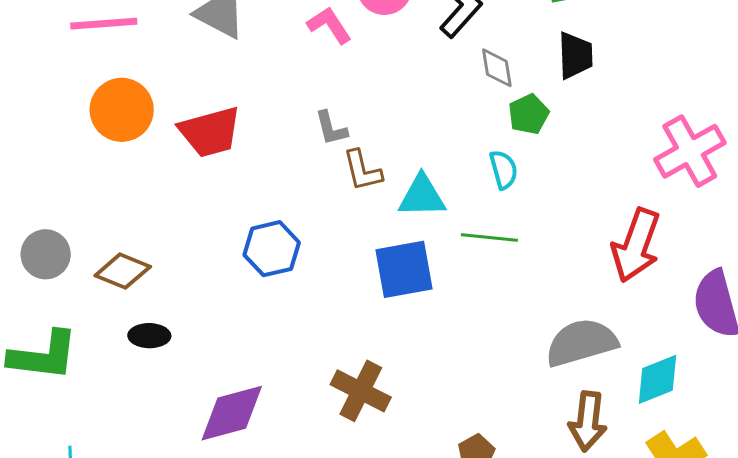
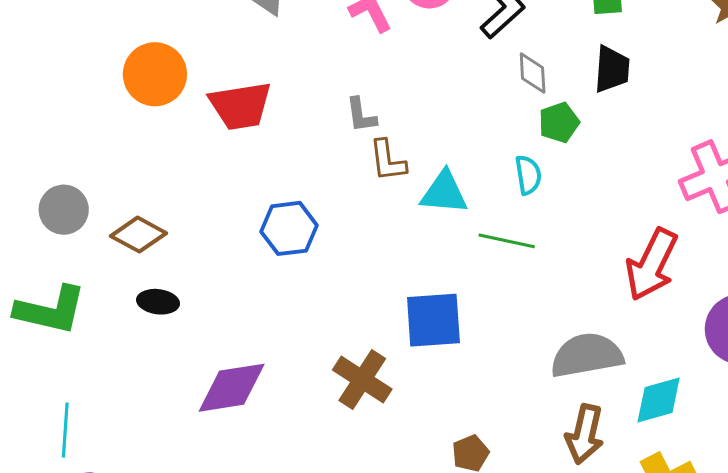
blue square: (404, 269) -> (433, 320), moved

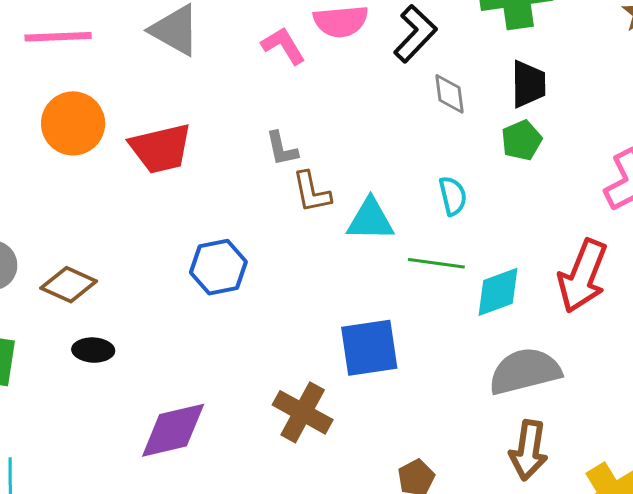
green pentagon: (559, 122) -> (522, 140), moved
cyan diamond: (659, 400) -> (498, 292), moved

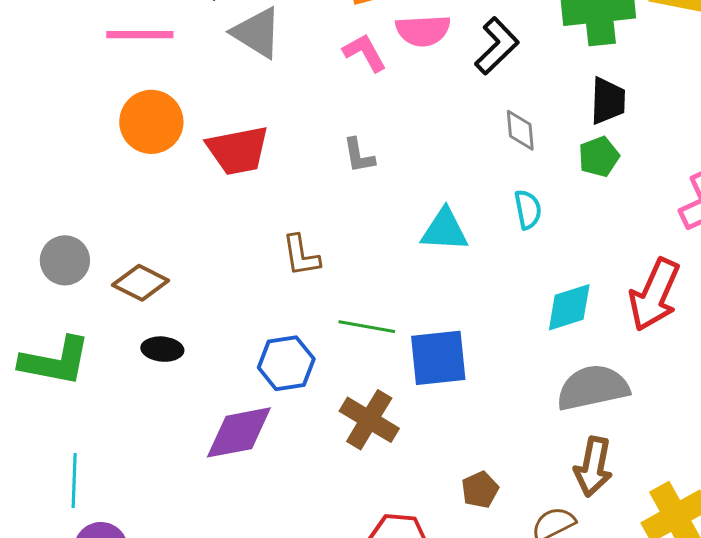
gray diamond: (449, 94) -> (520, 130), moved
brown L-shape: (312, 192) -> (301, 255), moved
green line: (436, 263) -> (367, 327), moved
blue hexagon: (218, 267) -> (286, 363), moved

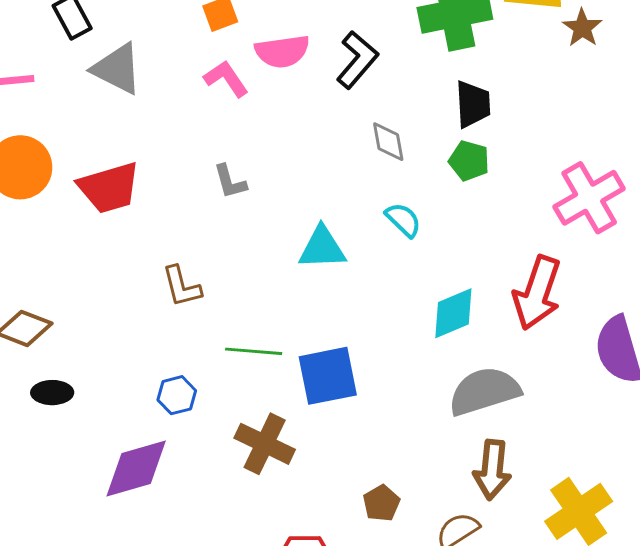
green pentagon: (599, 157) -> (469, 161), turned -30
cyan semicircle: (528, 209) -> (403, 220), turned -30
blue hexagon: (286, 363) -> (177, 395), size x0.7

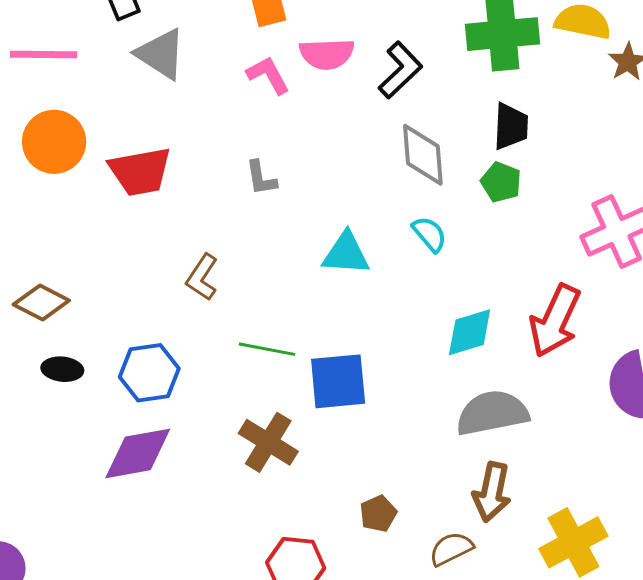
gray diamond: (388, 142) -> (423, 155), size x1.5
brown L-shape: (182, 287) -> (202, 277), turned 42
blue hexagon: (177, 395) -> (149, 373), moved, size x1.5

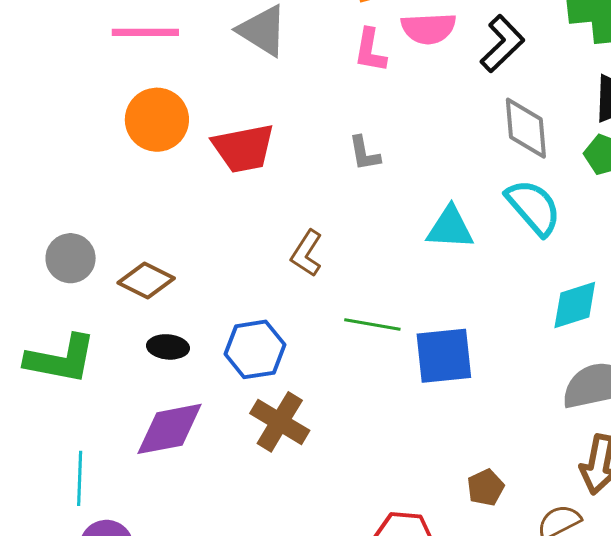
pink L-shape: (268, 75) -> (370, 50), turned -141
cyan semicircle: (429, 234) -> (533, 207), size x1.6
brown cross: (268, 442) -> (280, 422), moved
purple diamond: (138, 453) -> (170, 429), moved

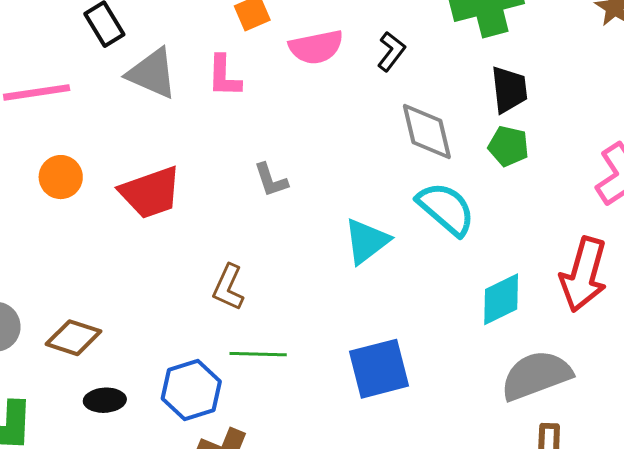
black L-shape: (502, 44) -> (391, 51), size x0.7
pink L-shape: (370, 50) -> (224, 76), moved
orange circle: (157, 120) -> (61, 177), size x0.7
cyan triangle: (450, 228) -> (367, 241), turned -32
green line: (372, 324) -> (258, 354), moved

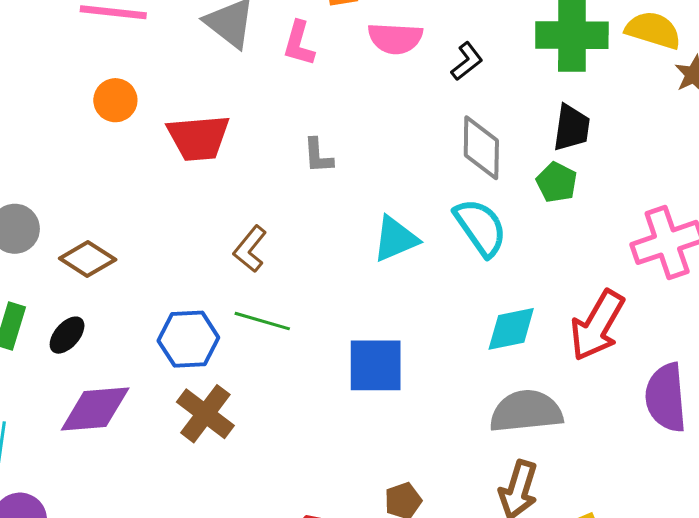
black ellipse: (105, 400) -> (67, 335), moved, turned -60

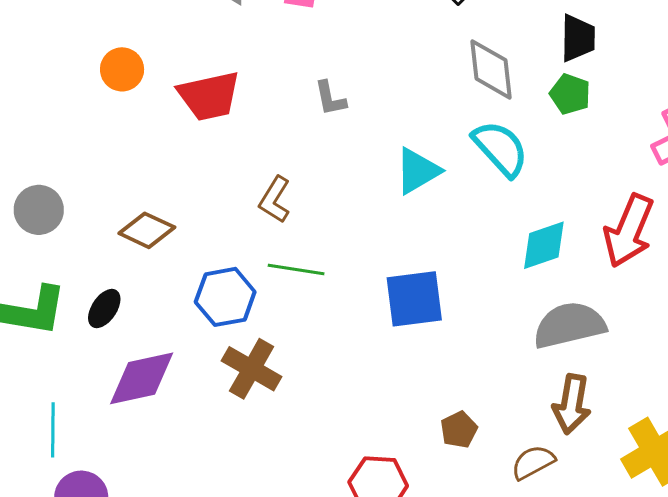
brown diamond: (88, 259) -> (147, 230), moved

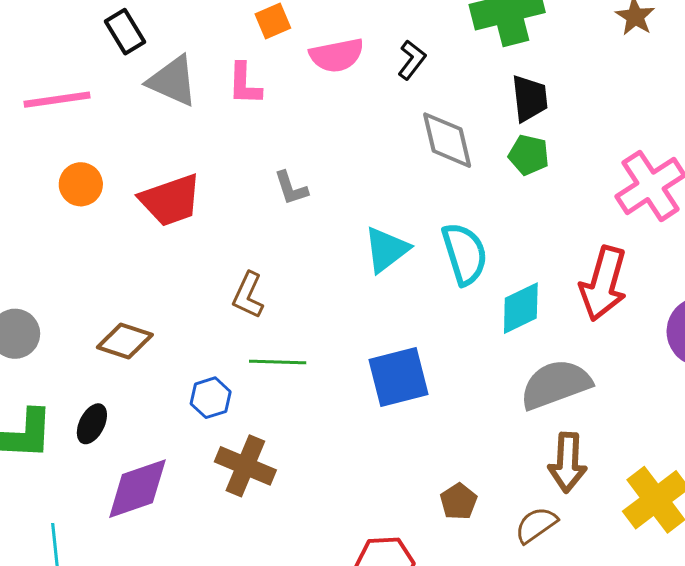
cyan semicircle: (500, 148) -> (465, 254), moved, turned 32
blue hexagon: (225, 297) -> (211, 398), size x0.7

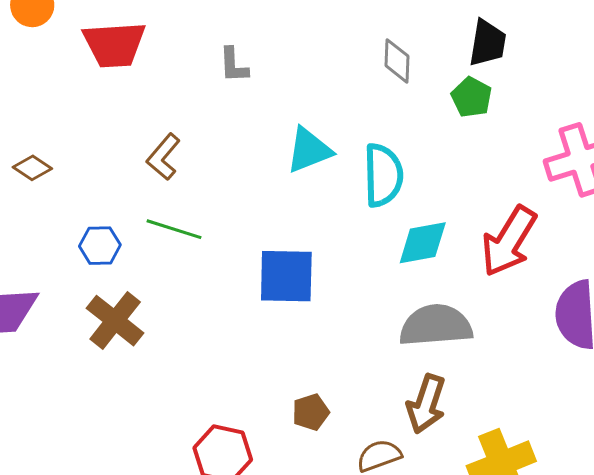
gray diamond: (447, 140) -> (397, 61), size x0.7
brown diamond: (125, 341) -> (32, 168), size x0.7

